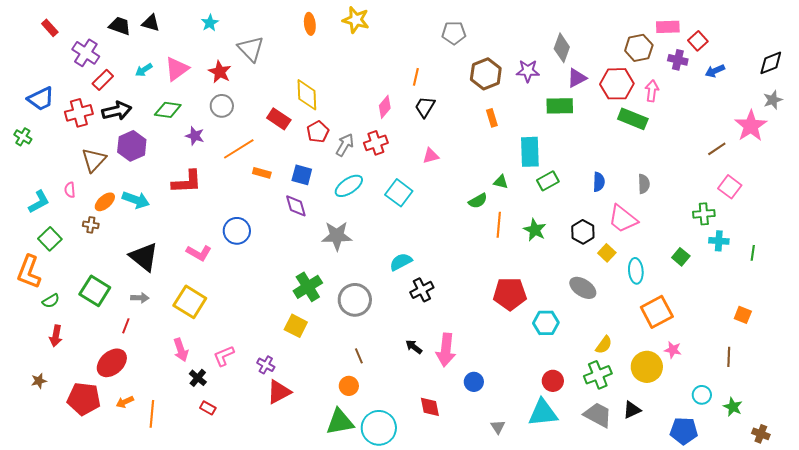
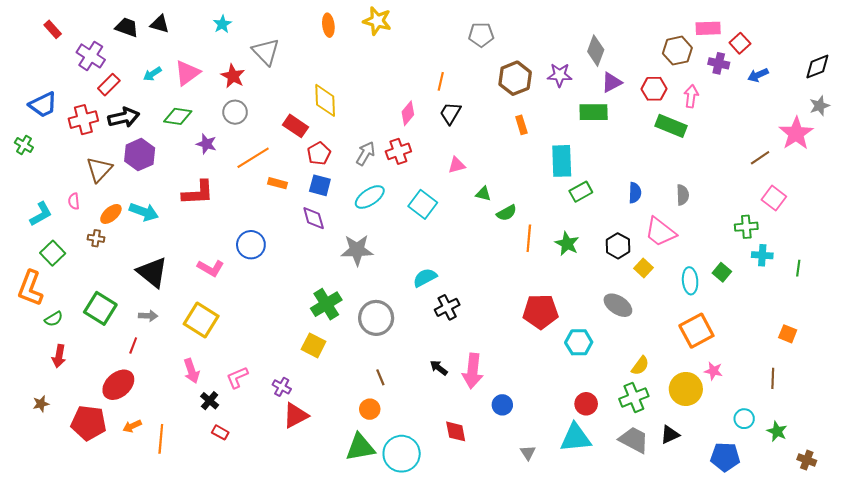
red hexagon: (617, 84) -> (654, 89), size x0.7
red pentagon: (318, 132) -> (319, 153), moved
green triangle: (501, 182) -> (483, 194), moved
cyan ellipse: (636, 271) -> (690, 281), moved

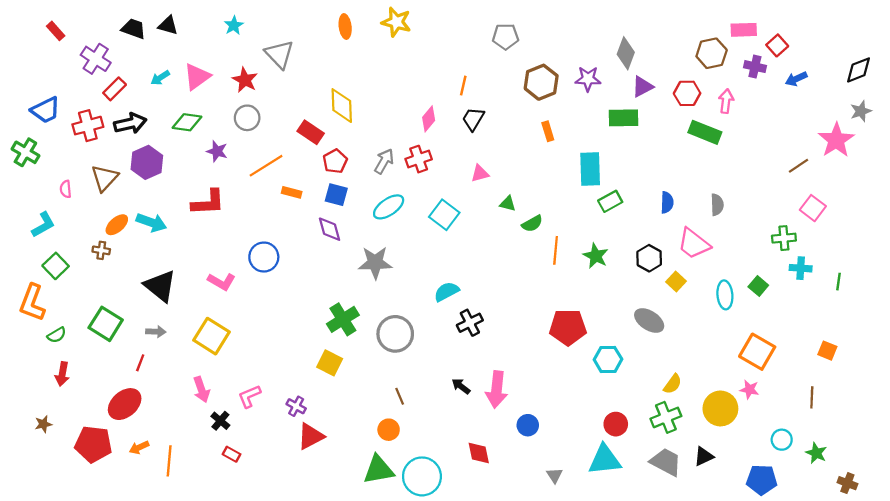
green cross: (24, 145) -> (25, 152), size x1.4
pink semicircle: (74, 201) -> (66, 189), moved
orange square: (696, 331) -> (757, 352), moved, turned -32

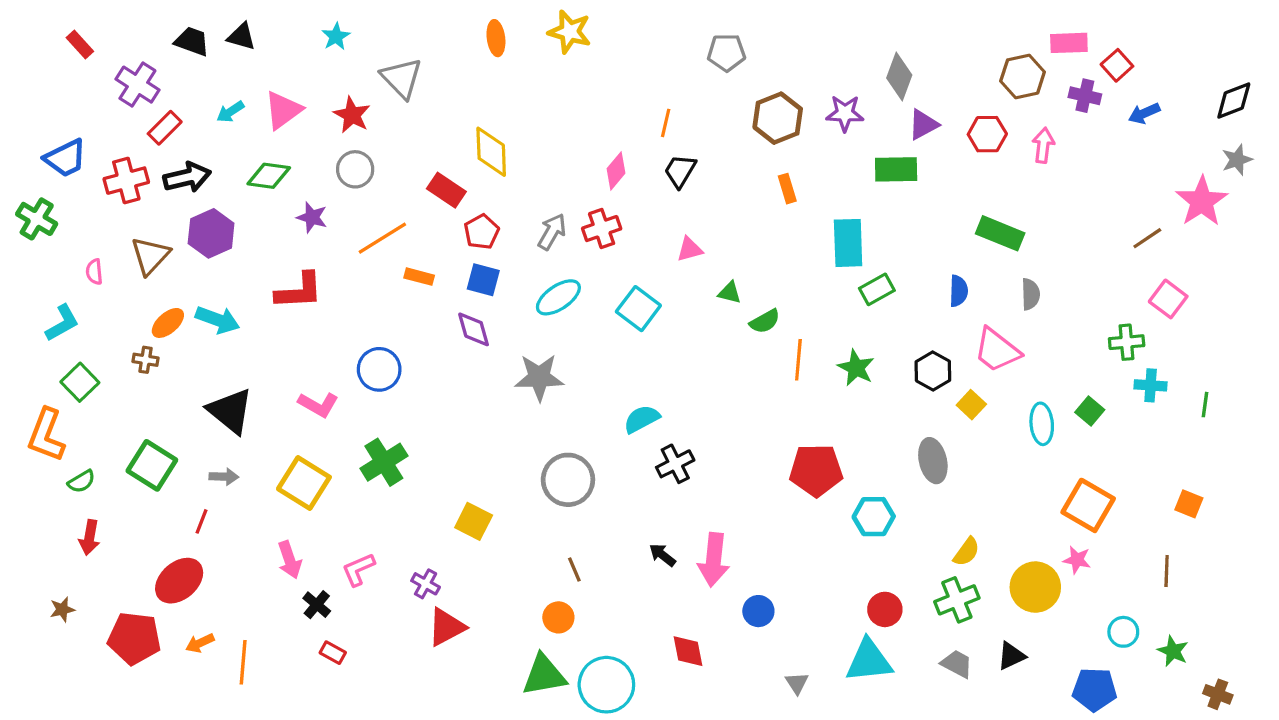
green rectangle: (705, 132) -> (1000, 233), moved
green cross: (343, 319) -> (384, 462), moved
gray ellipse: (649, 321) -> (933, 461), turned 44
gray trapezoid: (666, 462) -> (957, 664), size x0.7

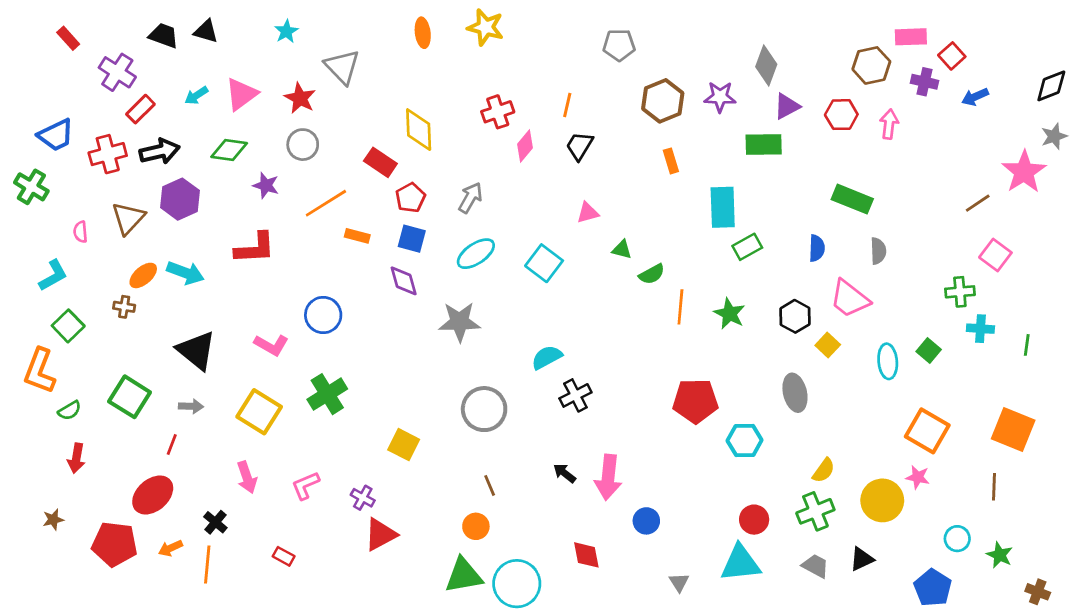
red cross: (602, 229) -> (498, 112), moved
orange square: (1189, 504) -> (1013, 430), size x1.8
black cross: (317, 605) -> (215, 522), moved
blue pentagon: (1095, 689) -> (933, 588), turned 30

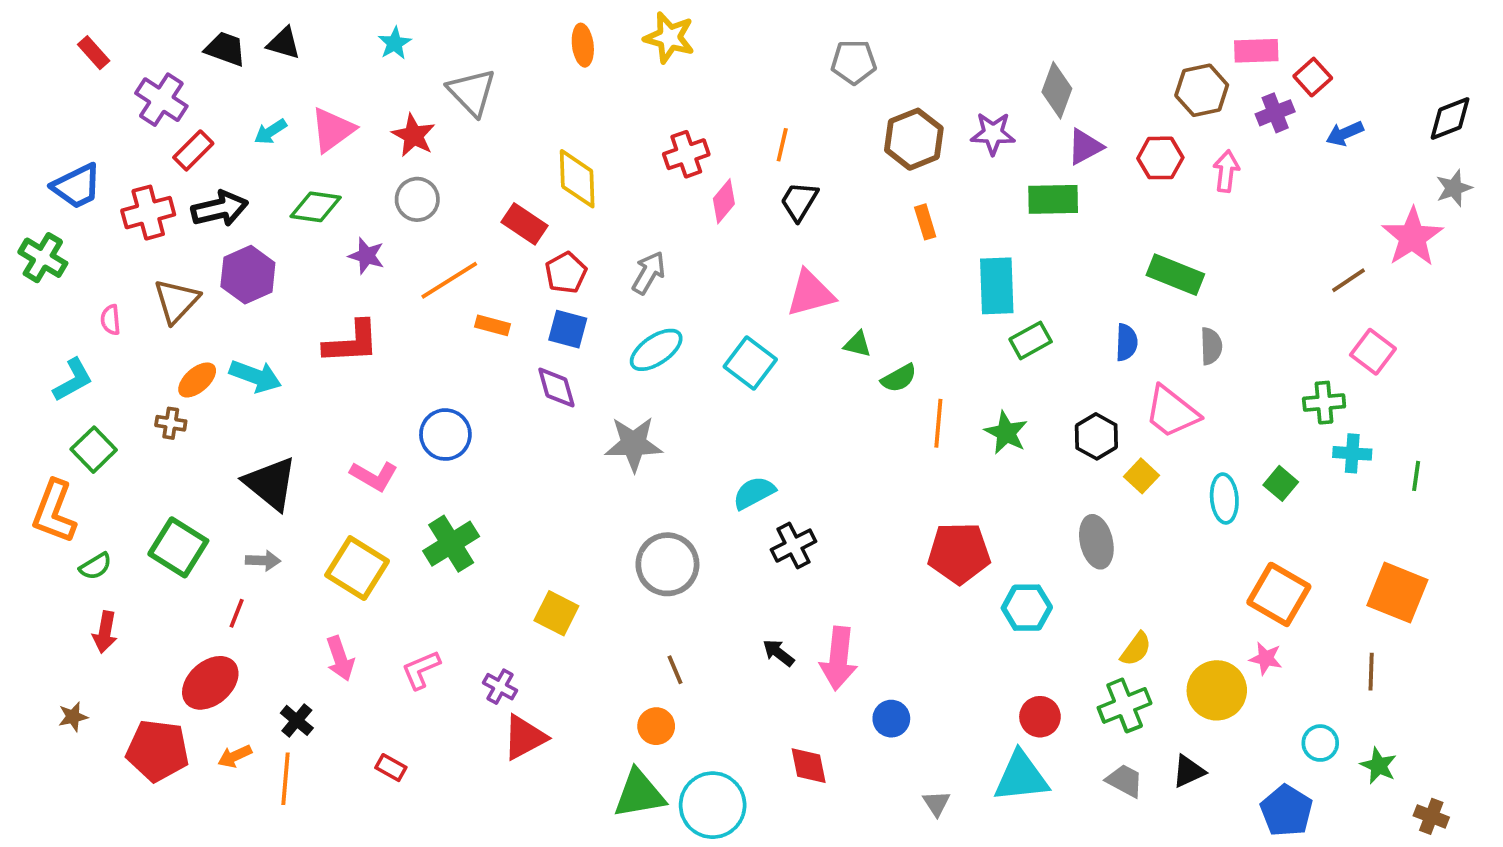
purple cross: (925, 82) -> (1275, 113), turned -35
pink triangle: (588, 213) -> (810, 293), size x1.6

